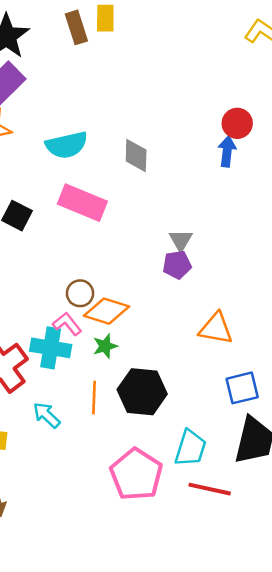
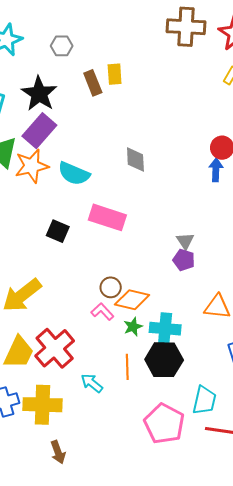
cyan semicircle: (67, 145) -> (74, 174), moved, turned 40
gray diamond: (136, 156) -> (135, 160), moved
purple pentagon: (177, 265) -> (184, 260), turned 30
cyan cross: (51, 348) -> (165, 329), moved

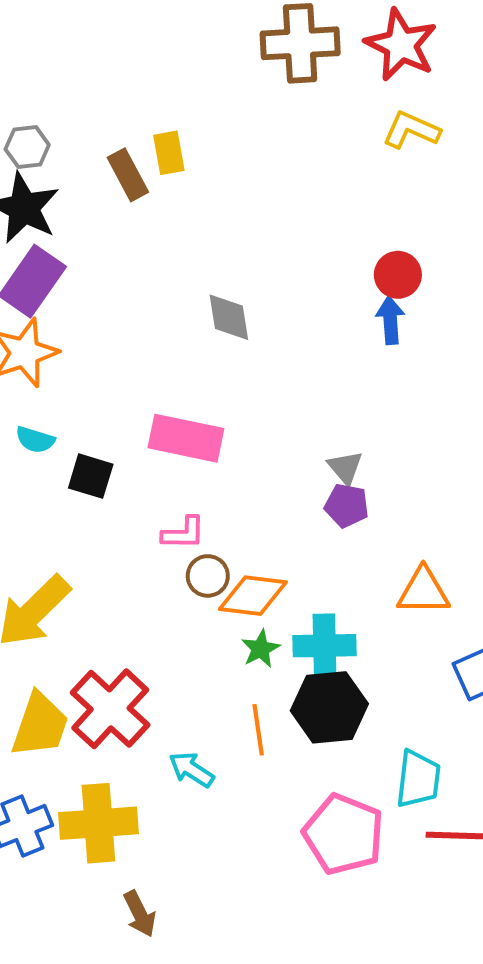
gray hexagon: (62, 46) -> (27, 147), moved
cyan semicircle: (74, 174) -> (35, 440), moved, size x0.6
pink L-shape: (102, 312) -> (183, 533), moved, turned 140

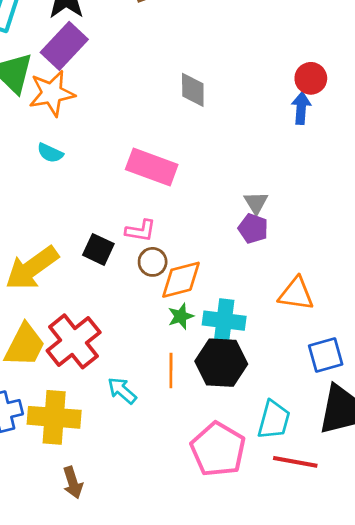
black square: (91, 476) -> (98, 249), moved
orange diamond: (253, 596) -> (181, 280), turned -30

